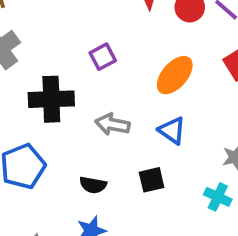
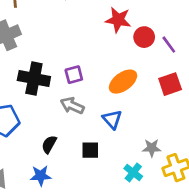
purple square: (103, 57) -> (74, 75), moved
black semicircle: (93, 185) -> (49, 144), turned 96

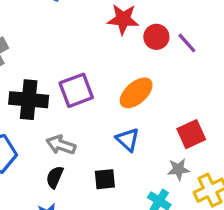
purple square: (74, 75) -> (76, 90), size x1.5
red square: (170, 84) -> (191, 134), moved
gray arrow: (72, 106) -> (61, 145), moved

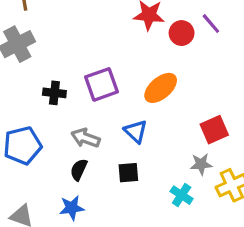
purple line: (187, 43) -> (211, 24), moved
black cross: (29, 100) -> (54, 93), size x0.6
blue triangle: (128, 140) -> (136, 131), moved

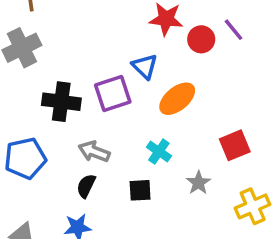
black cross: (54, 93) -> (61, 102), size x1.5
blue triangle: (136, 131) -> (145, 66), moved
gray star: (201, 164) -> (198, 183), moved, turned -30
cyan cross: (182, 195) -> (159, 152), moved

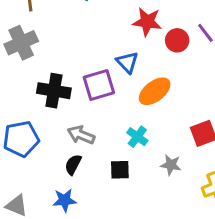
gray star: (198, 183) -> (171, 165), turned -30

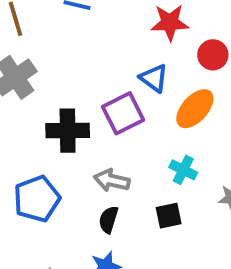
red circle: (177, 40) -> (213, 55), moved

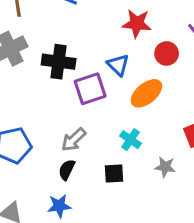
black cross: (68, 131) -> (59, 62), moved
gray arrow: (112, 180) -> (74, 140), turned -64

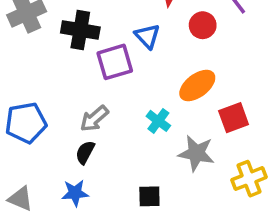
orange ellipse: (146, 93) -> (197, 85), moved
gray star: (165, 167) -> (196, 153), size x1.5
black square: (114, 174) -> (149, 196), moved

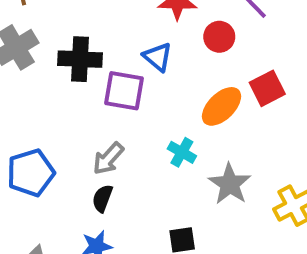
purple square: (115, 62) -> (124, 91), turned 33
red square: (234, 118) -> (267, 88), moved
gray star: (196, 153) -> (230, 184), turned 30

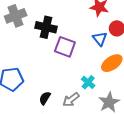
blue triangle: (158, 57) -> (100, 39), moved
gray arrow: (108, 159) -> (71, 100), moved

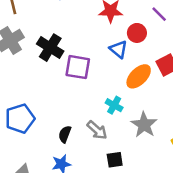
black cross: (46, 27) -> (50, 48), turned 30
gray arrow: (71, 100) -> (97, 130), turned -90

